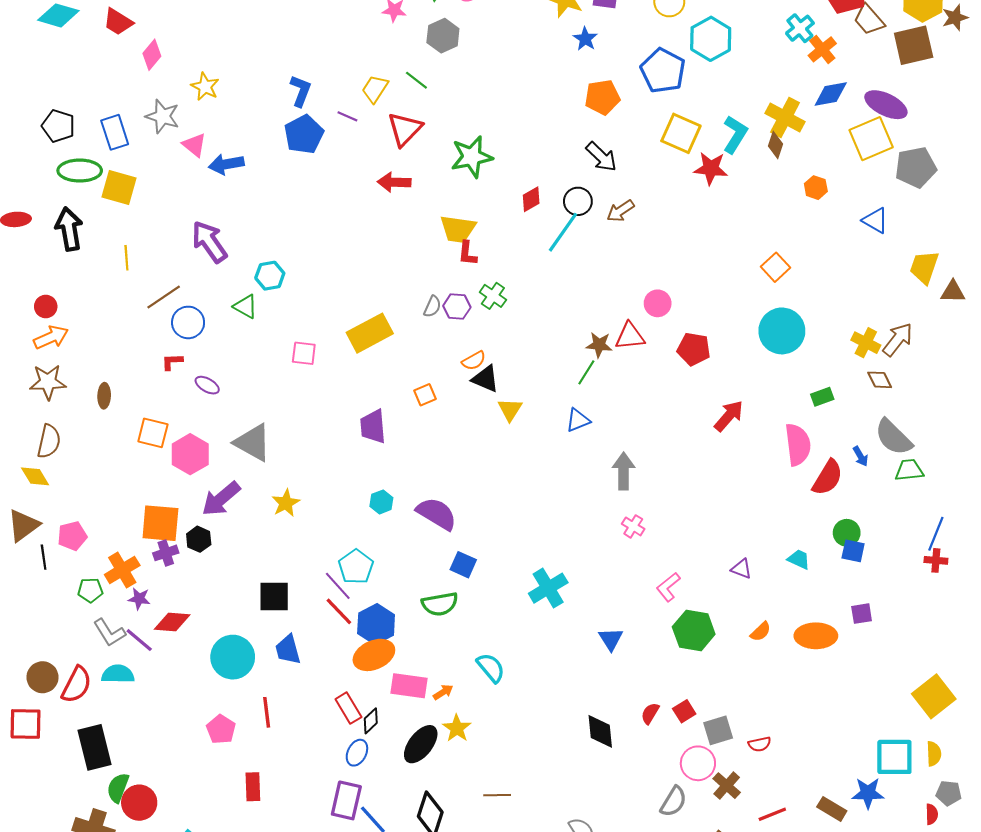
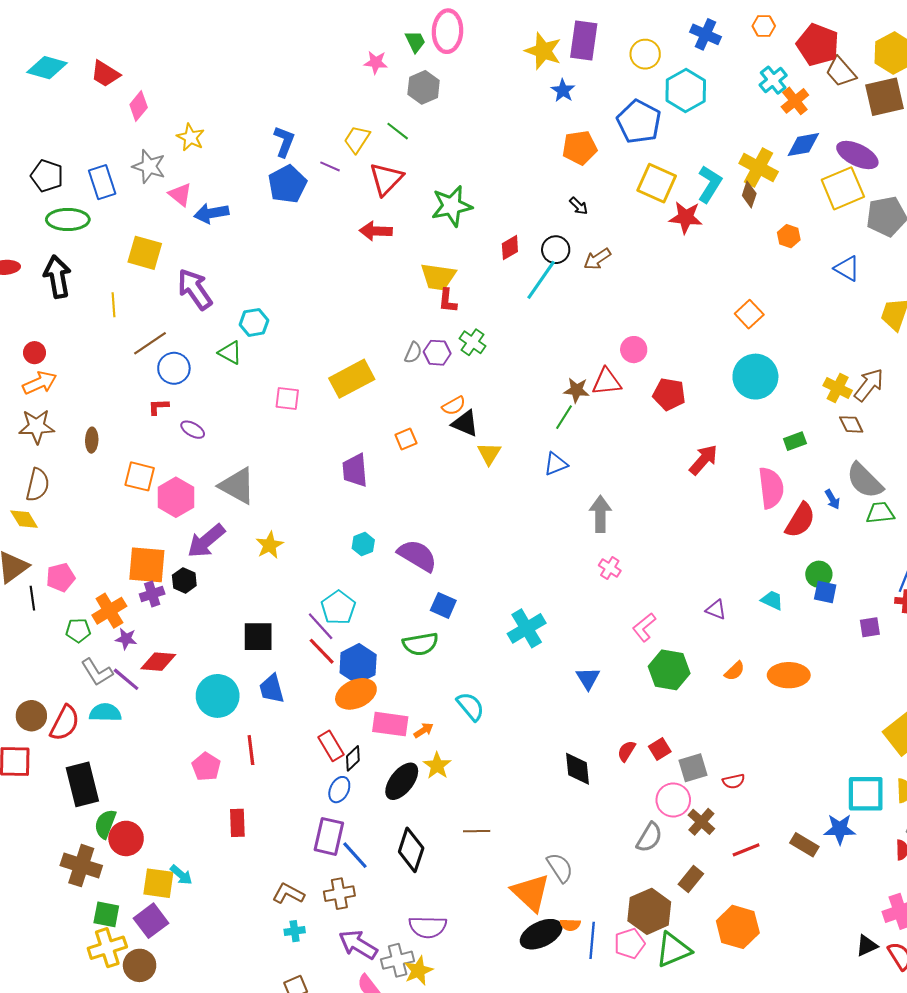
black arrow: (601, 157) -> (579, 206), size x0.6
yellow square: (119, 188) -> (145, 253), moved
purple square: (862, 614) -> (870, 627), moved

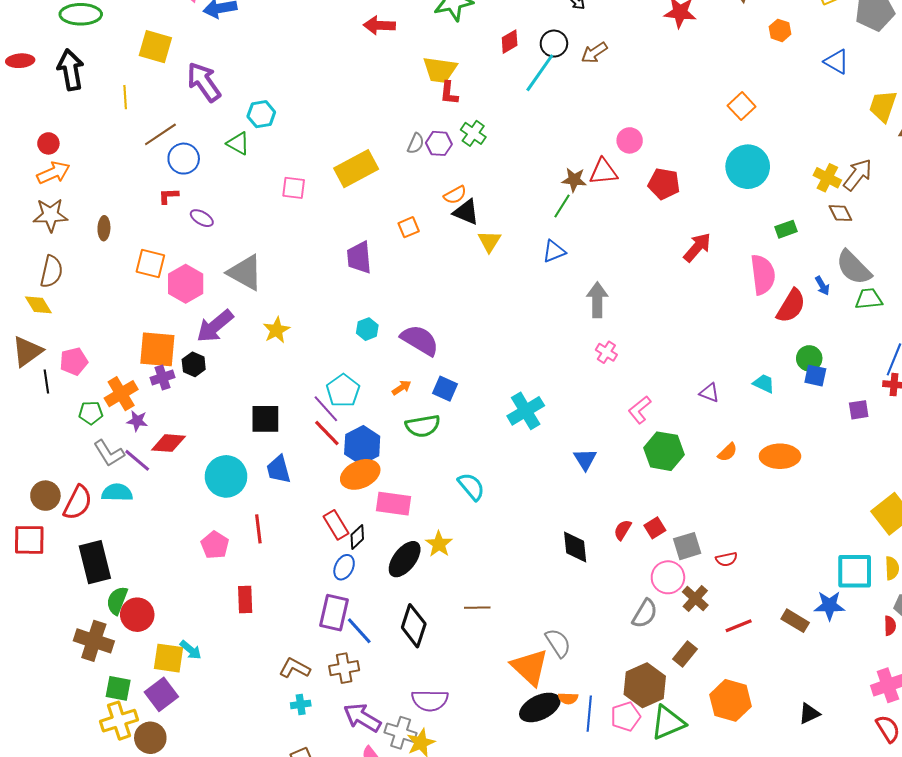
orange arrow: (424, 730) -> (402, 388), moved
black triangle: (867, 946) -> (809, 714), moved
gray cross: (398, 960) -> (401, 733), turned 32

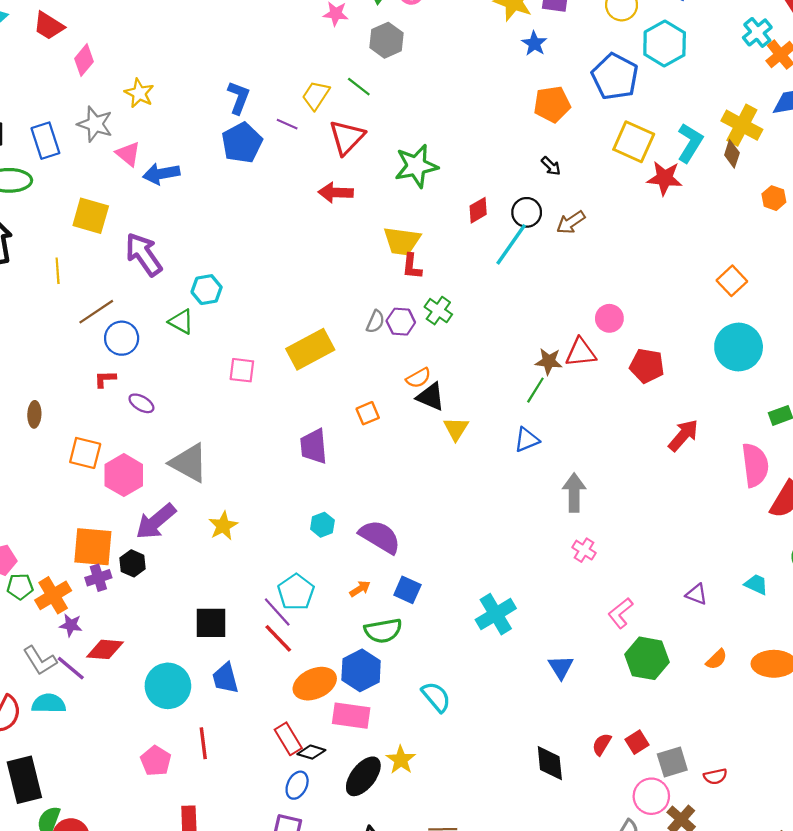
green pentagon: (91, 413) -> (20, 587), moved
blue hexagon: (362, 445) -> (361, 670), moved
black diamond: (357, 537) -> (311, 752), turned 60

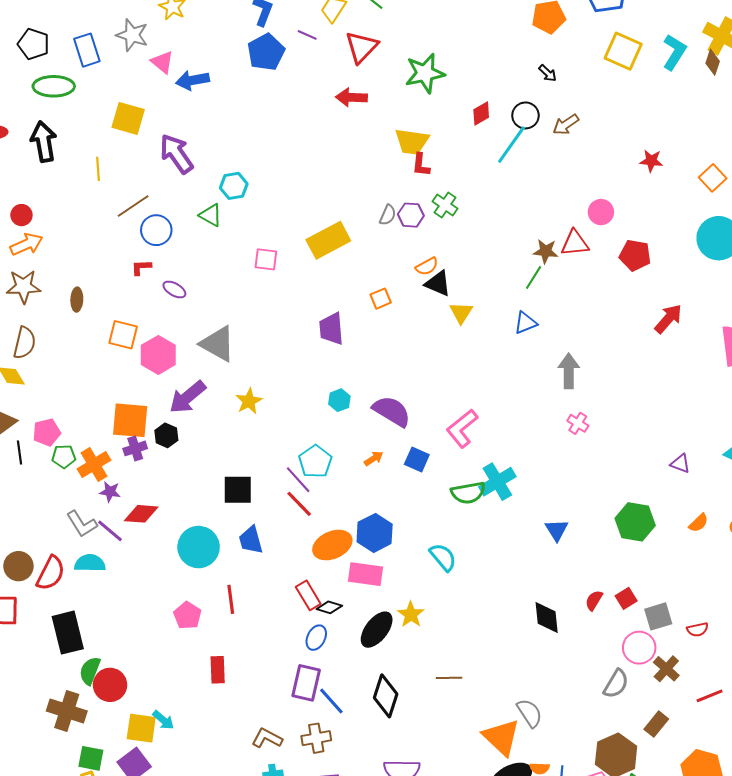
red star: (665, 178) -> (651, 161), moved, size x0.7
pink L-shape: (620, 613) -> (462, 428), moved, size x1.4
green semicircle: (383, 631) -> (468, 493), moved

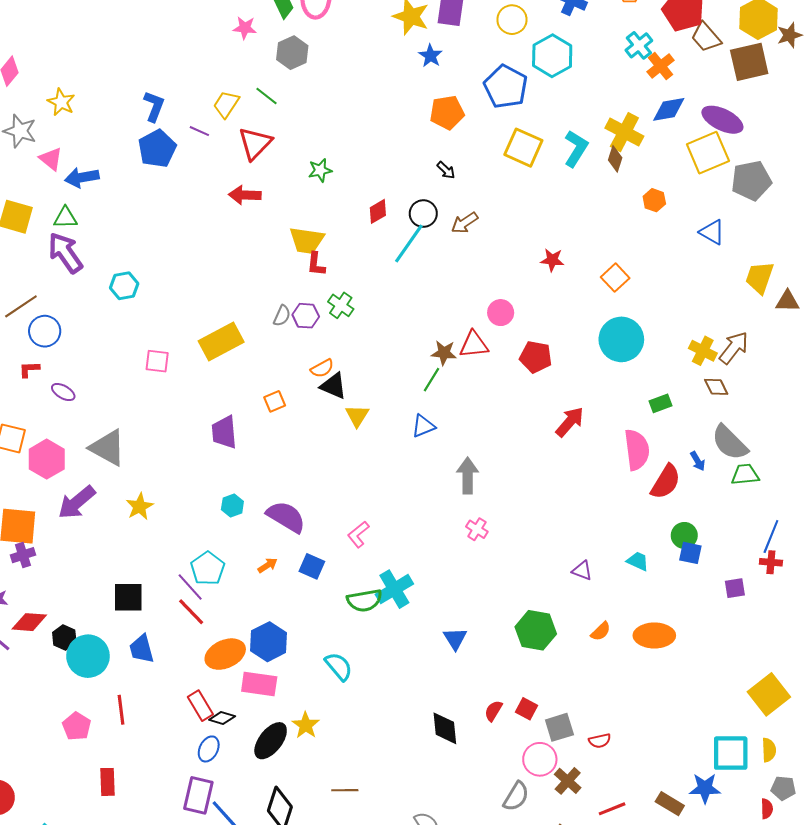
green star: (425, 73) -> (320, 170), size x0.6
green triangle: (211, 215) -> (65, 218), moved, turned -30
pink L-shape: (462, 428) -> (358, 534), size x0.7
black hexagon: (166, 435) -> (64, 638), moved
red square: (626, 598) -> (526, 709), turned -30

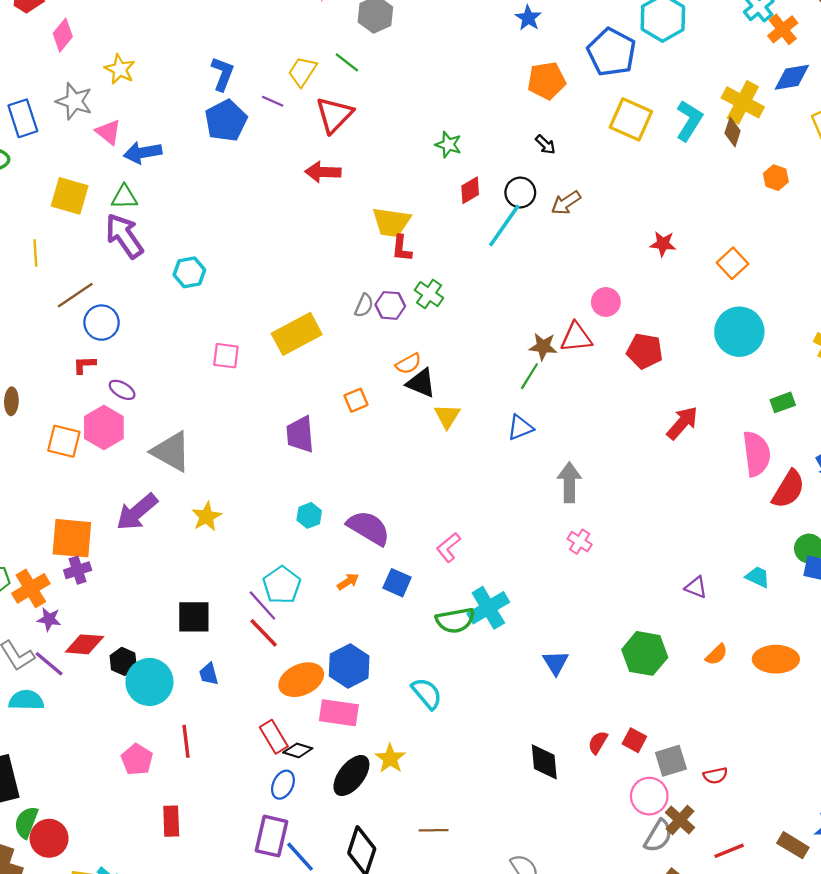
green star: (320, 170) -> (448, 145), moved, turned 30
pink hexagon: (47, 459) -> (104, 428), moved
blue trapezoid: (142, 649) -> (209, 674), size x0.7
gray semicircle: (516, 796) -> (658, 836), moved

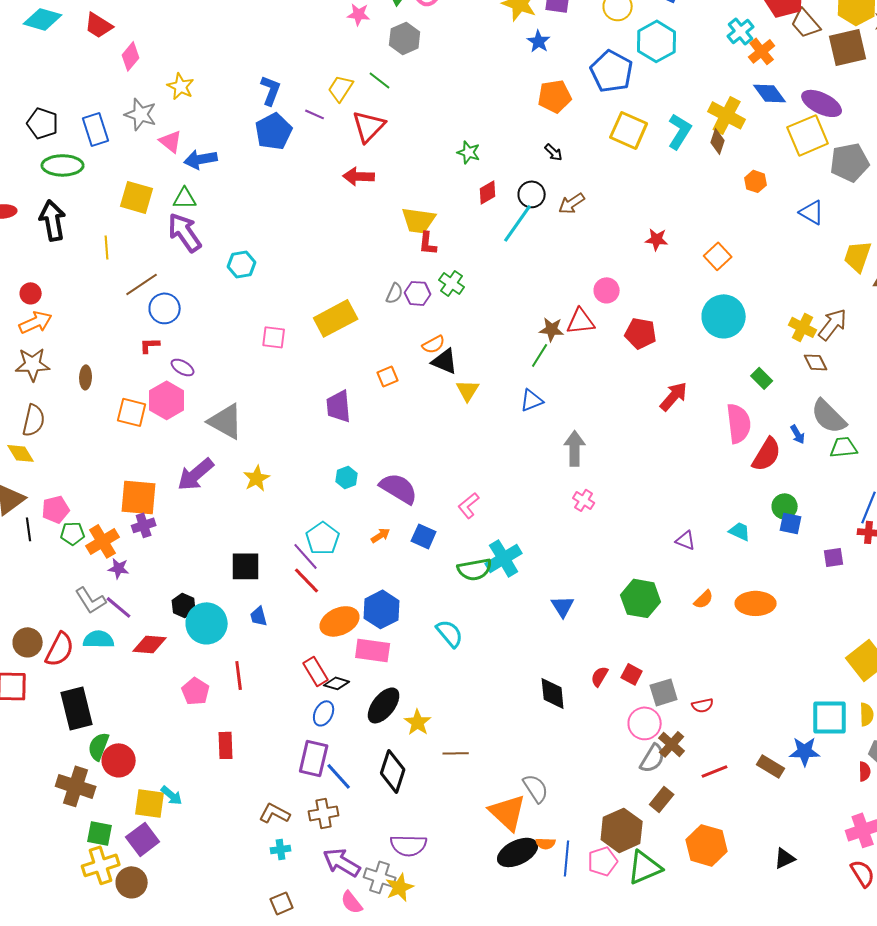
blue diamond: (792, 77) -> (770, 93), turned 64
green rectangle: (783, 402) -> (762, 378), turned 65
red diamond: (84, 644) -> (150, 644), moved
yellow star: (390, 758) -> (418, 722), moved

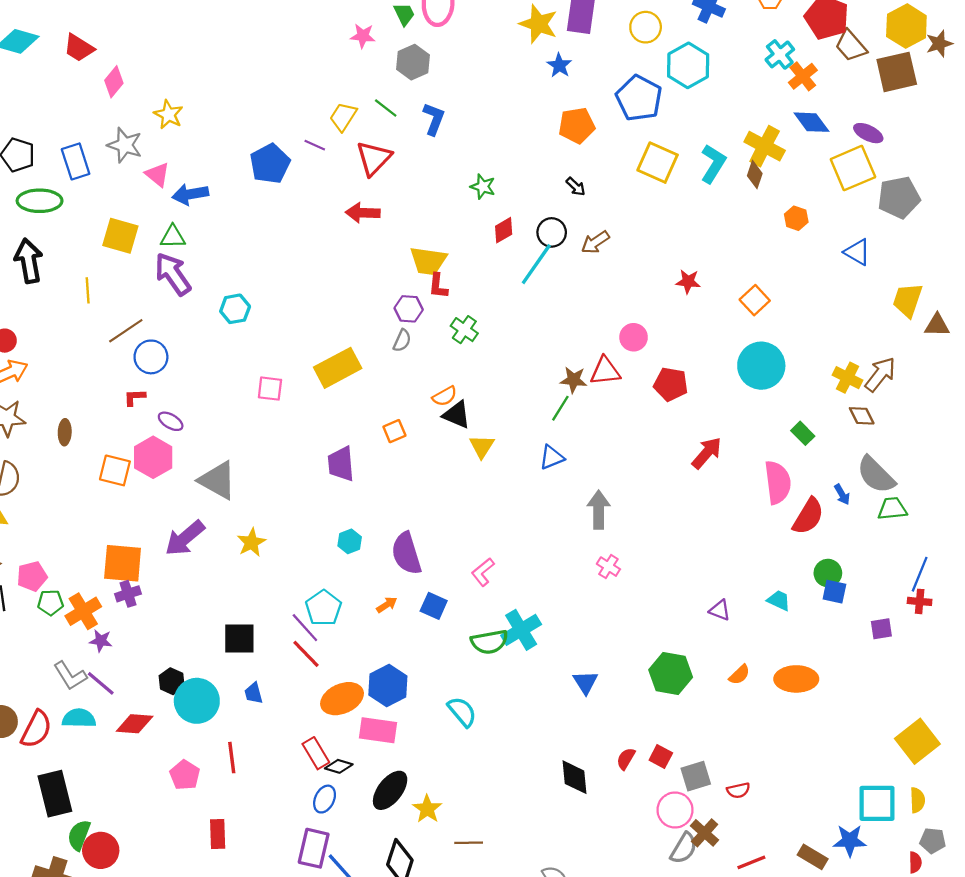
blue L-shape: (271, 90) -> (434, 119), moved
purple ellipse: (822, 103) -> (868, 133), size x0.7
purple hexagon: (418, 293) -> (409, 309), moved
purple semicircle: (399, 488) -> (406, 553), turned -138

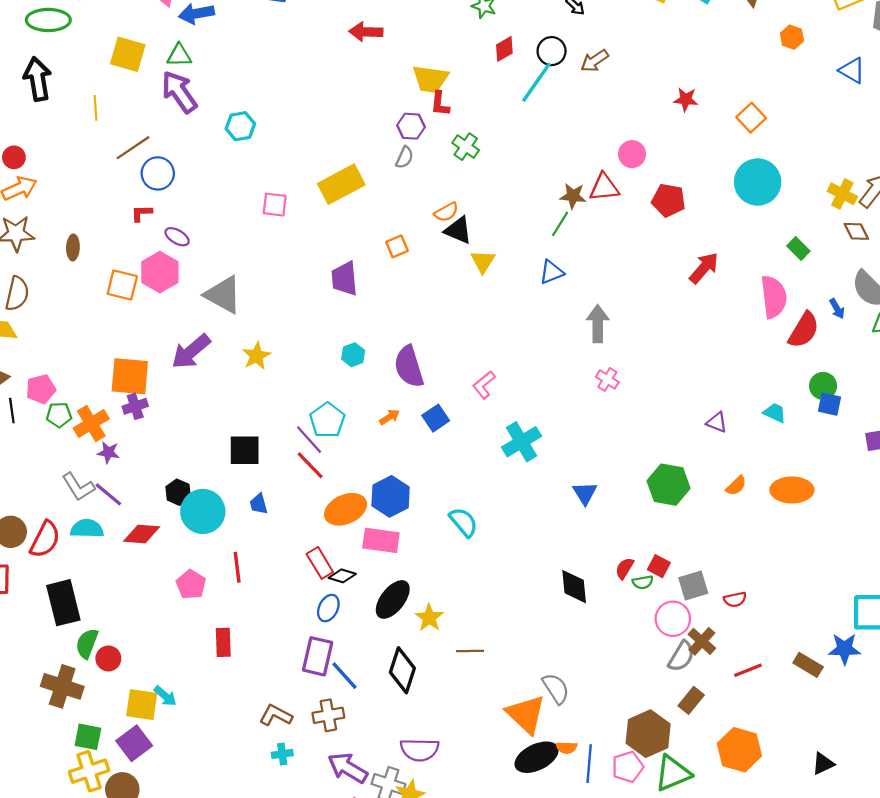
blue square: (434, 606) -> (436, 418), turned 32
green semicircle: (489, 642) -> (643, 582), moved, size x0.6
red circle: (101, 850) -> (108, 658), size x0.7

